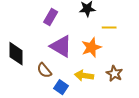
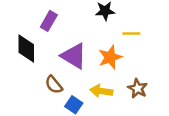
purple rectangle: (51, 17) -> (49, 21), moved
black diamond: (16, 54) -> (26, 48), moved

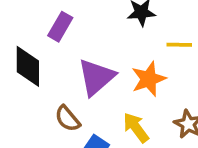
purple triangle: (74, 56) -> (96, 77), turned 48
yellow arrow: (101, 91) -> (136, 128), turned 45

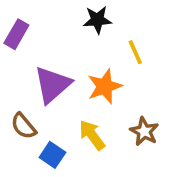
yellow line: (179, 45) -> (135, 52), turned 65

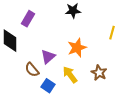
yellow line: (135, 52) -> (112, 33), moved, turned 40
purple triangle: (52, 85) -> (48, 57), moved, size x0.7

